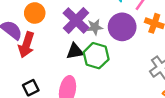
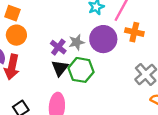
purple cross: (76, 20) -> (58, 47), moved, size x0.6
black triangle: (75, 51) -> (60, 68), turned -36

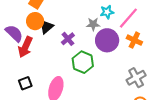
gray star: (77, 42) -> (93, 24), moved
black triangle: (60, 68) -> (46, 27), moved

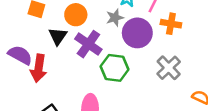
orange circle: (35, 21) -> (76, 15), moved
purple cross: (68, 39) -> (88, 44), size x1.5
gray cross: (136, 78) -> (169, 68), moved

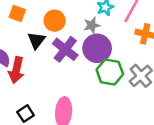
purple circle: (137, 33) -> (97, 48), moved
green hexagon: (115, 68) -> (110, 72), moved

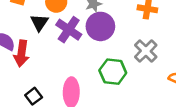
green hexagon: (110, 72) -> (113, 72), moved

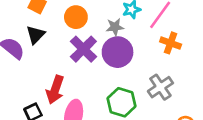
black triangle: (39, 23) -> (36, 35), moved
red arrow: (21, 53) -> (55, 90), moved

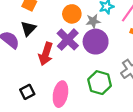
orange circle: (76, 17) -> (72, 14), moved
red arrow: (55, 90) -> (46, 54), moved

